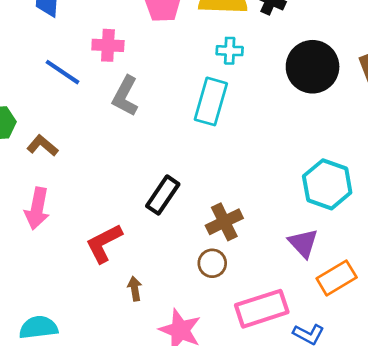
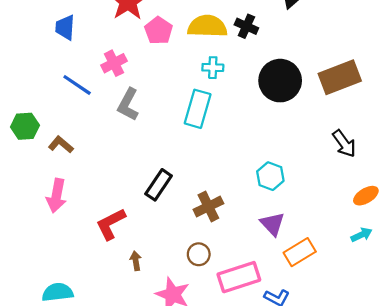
pink cross: (108, 45) -> (114, 63), turned -30
cyan hexagon: (327, 184) -> (270, 176), moved, size x0.7
brown circle: (212, 263) -> (199, 254), moved

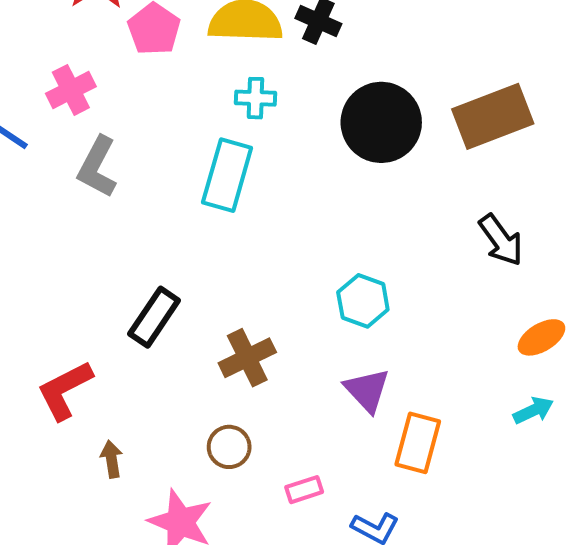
orange rectangle: (300, 252) -> (418, 443), turned -44
pink rectangle: (239, 277) -> (304, 490), size x0.5

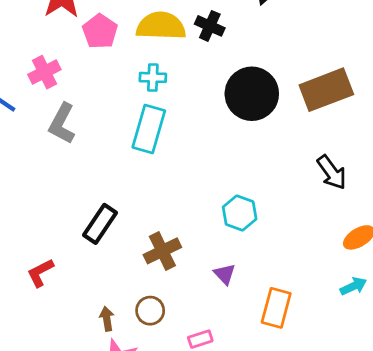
cyan cross: (255, 98) -> (153, 77), moved
red L-shape: (65, 390) -> (40, 273), size x0.7
purple triangle: (367, 390) -> (225, 274), moved, size x0.7
brown arrow: (111, 459) -> (107, 319), moved

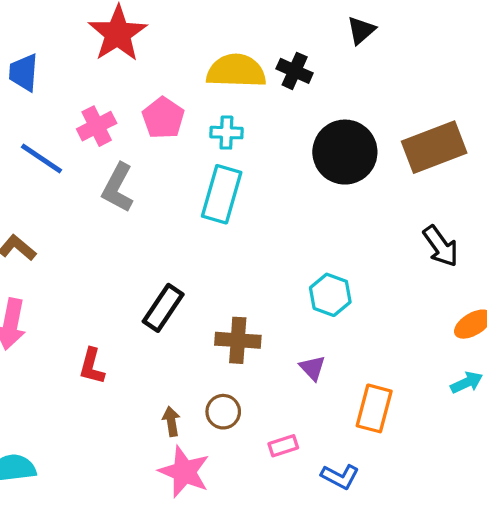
pink pentagon: (100, 31) -> (163, 118), moved
brown cross: (162, 251) -> (238, 340), turned 30
red L-shape: (40, 273) -> (92, 366), turned -48

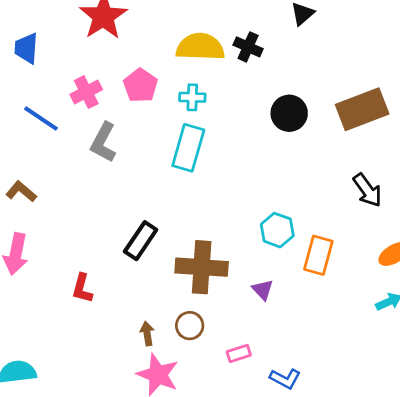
black circle: (345, 152) -> (289, 113), size x0.7
brown cross: (238, 340) -> (202, 267), size x1.4
orange rectangle: (374, 408) -> (318, 255), moved

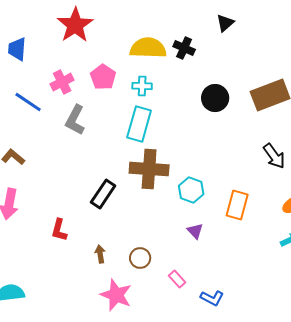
cyan hexagon: (277, 230) -> (191, 190), moved
brown cross: (202, 267) -> (149, 169), moved
brown arrow: (147, 334) -> (100, 254), moved
pink rectangle: (239, 353) -> (177, 279), turned 66

